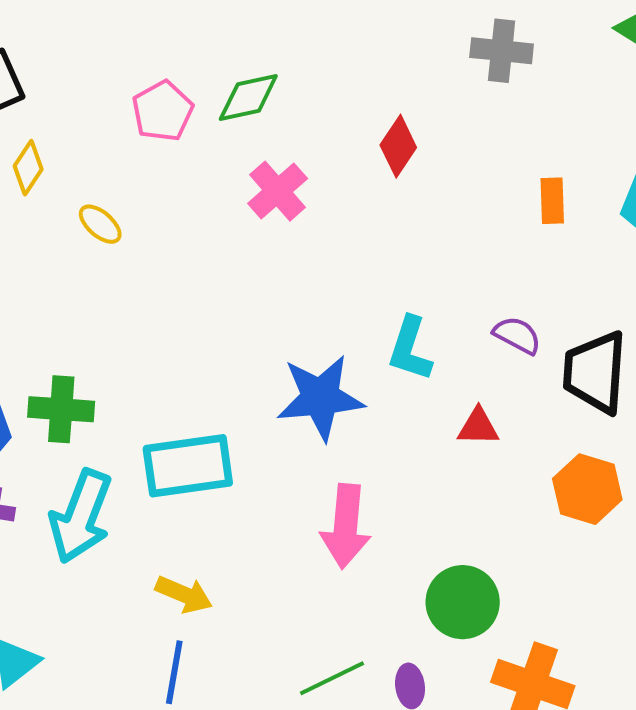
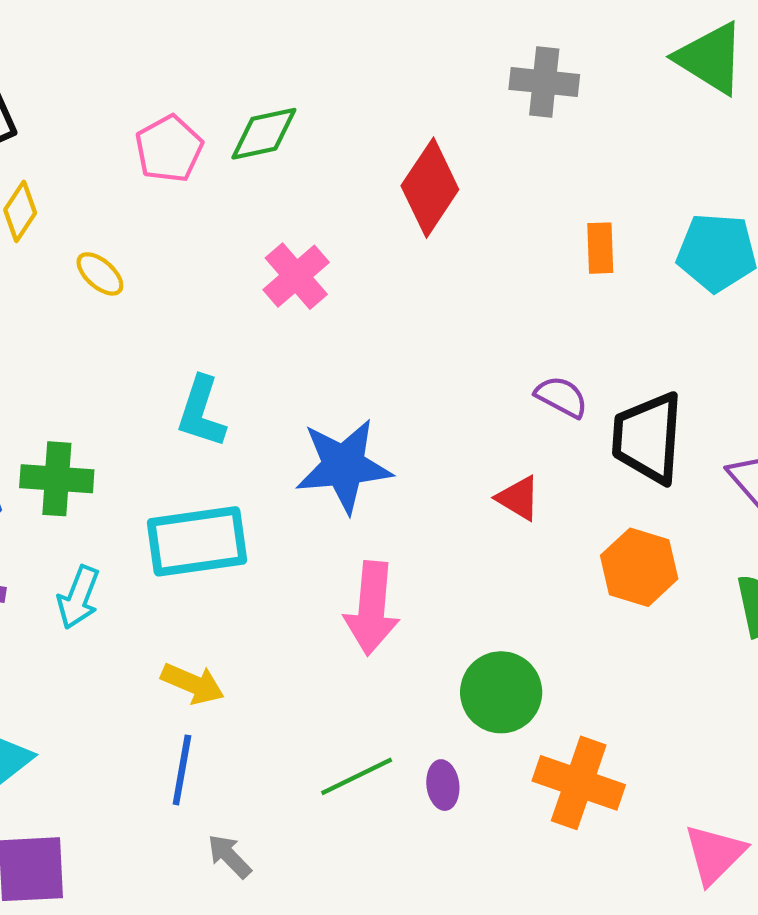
red diamond: (398, 146) -> (430, 188), size x1.4
pink cross: (278, 191) -> (296, 276), moved
cyan L-shape: (410, 349) -> (201, 412), moved
red triangle: (478, 427) -> (518, 498), turned 30
cyan arrow: (81, 516) -> (78, 597), size x0.6

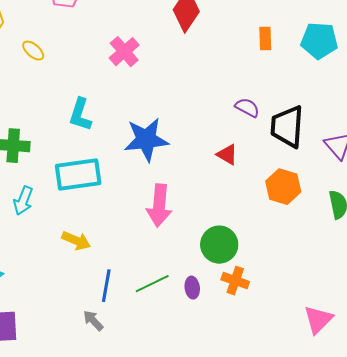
blue line: (182, 770) -> (106, 286), moved
orange cross: (579, 783) -> (235, 281), moved, size x0.7

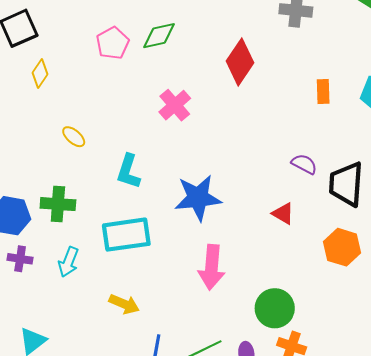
yellow ellipse: (33, 51) -> (74, 137), moved

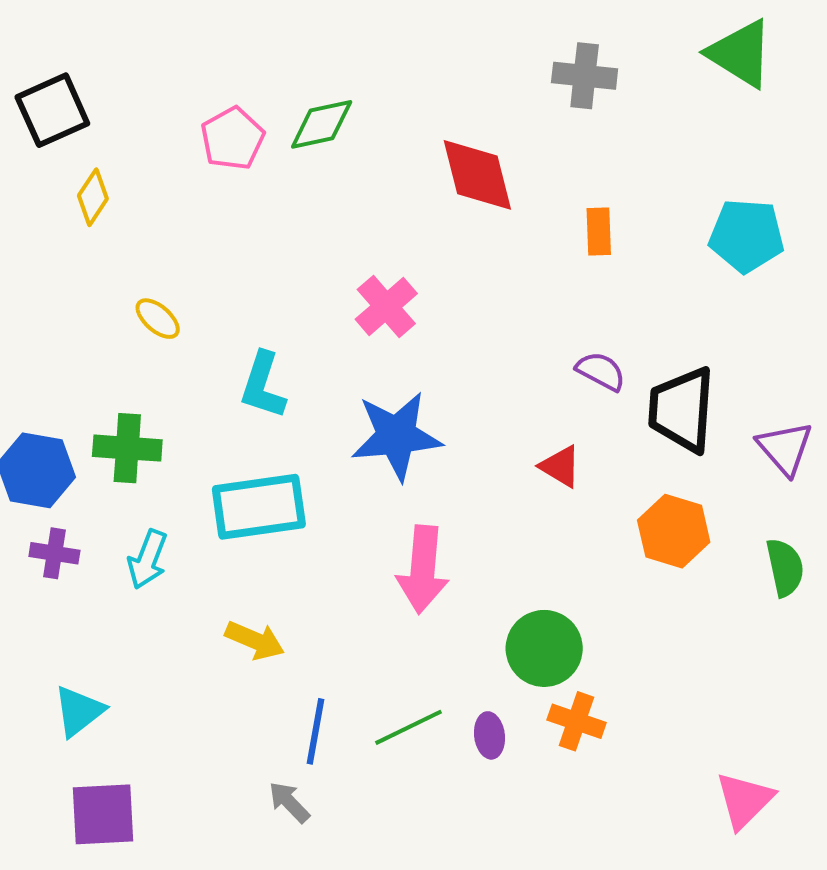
red diamond: (240, 62) -> (477, 175), turned -48
orange rectangle: (323, 91) -> (599, 232), moved
pink cross: (175, 105) -> (386, 306), moved

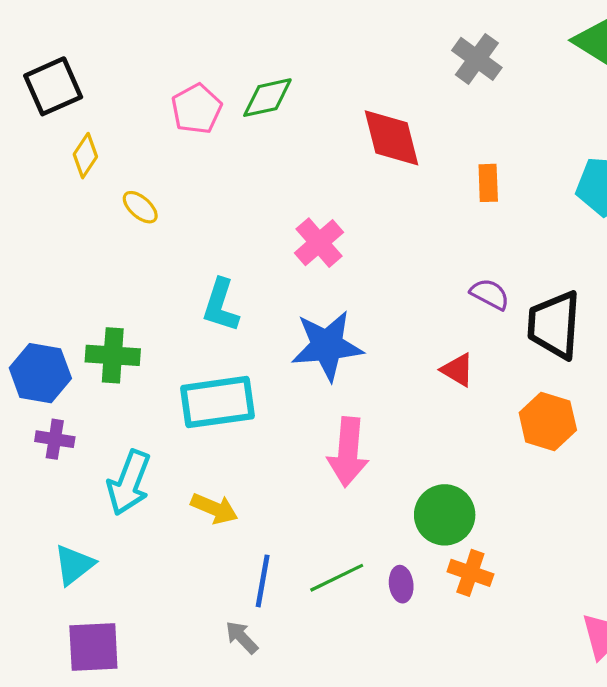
gray cross: (585, 76) -> (477, 59), turned 30
yellow ellipse: (158, 319) -> (140, 207), moved
cyan arrow: (148, 559) -> (129, 483), moved, size x1.4

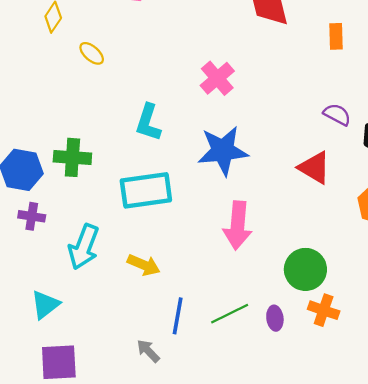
red triangle: (458, 370) -> (315, 168), size x1.4
gray arrow: (242, 637) -> (148, 351), moved

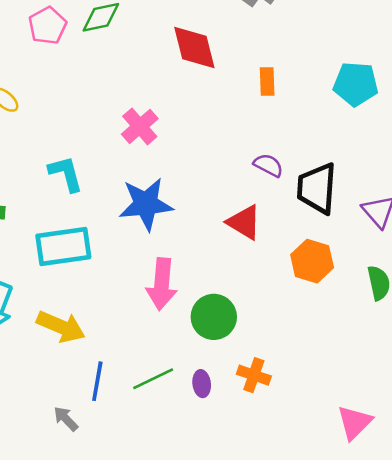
cyan L-shape: (148, 122) -> (66, 174), turned 147
yellow arrow: (144, 265) -> (61, 327), size x1.4
green circle: (305, 269) -> (214, 317), moved

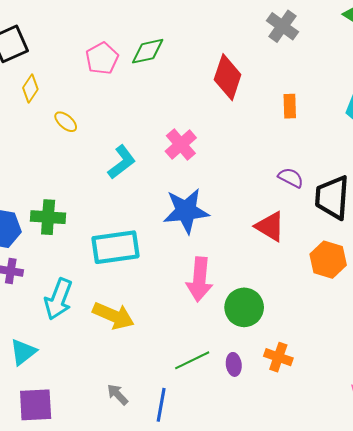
red diamond: (194, 48) -> (228, 77), turned 33
cyan L-shape: (66, 174) -> (122, 162), moved, turned 68
blue line: (97, 381) -> (161, 405), moved

